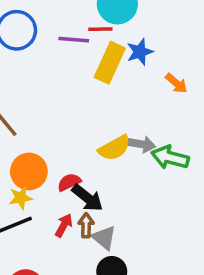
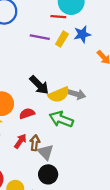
purple line: (74, 40) -> (40, 37), moved
yellow rectangle: (110, 63) -> (62, 39), size x0.6
green arrow: (170, 157) -> (61, 119), moved
black arrow: (87, 198) -> (39, 85), moved

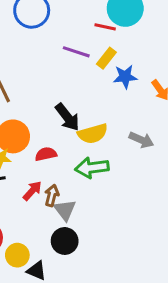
blue star: (82, 34) -> (125, 77), moved
gray arrow: (77, 94) -> (141, 140), moved
green arrow: (61, 119) -> (92, 168), turned -35

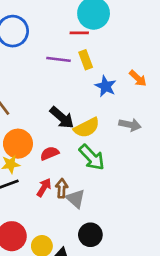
yellow rectangle: (106, 58) -> (86, 60), turned -48
blue star: (125, 77) -> (106, 86), moved, turned -30
green arrow: (92, 168) -> (92, 157), turned -116
black circle: (65, 241) -> (90, 235), moved

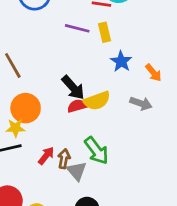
orange arrow: (138, 78) -> (153, 73), moved
red semicircle: (50, 153) -> (77, 106), moved
green arrow: (92, 157) -> (96, 151), moved

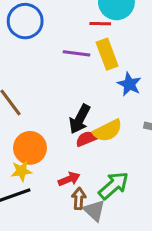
yellow rectangle: (104, 32) -> (107, 54), size x1.4
black arrow: (73, 88) -> (80, 119), turned 76
green arrow: (96, 151) -> (114, 185), turned -88
red arrow: (46, 156) -> (69, 179), moved, turned 36

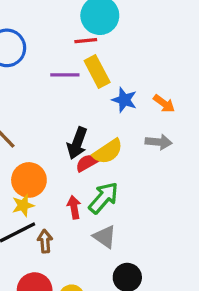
red arrow: (69, 179) -> (74, 207), turned -70
green arrow: (114, 185) -> (104, 198), moved
brown arrow: (79, 199) -> (45, 241), moved

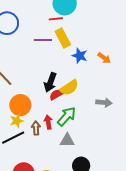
gray arrow: (159, 142) -> (104, 103), moved
gray triangle: (105, 237) -> (67, 140), turned -35
brown arrow: (45, 241) -> (36, 128), moved

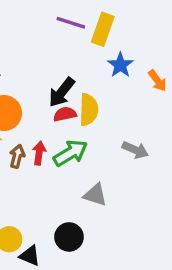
yellow rectangle: (63, 38) -> (103, 29), turned 30
yellow semicircle: (69, 88) -> (89, 110), turned -72
gray triangle: (67, 140) -> (95, 195), moved

